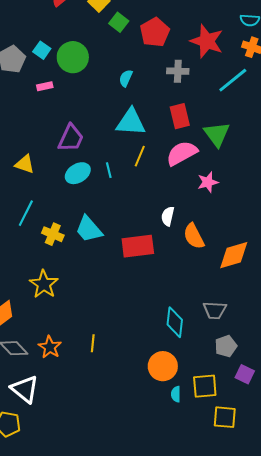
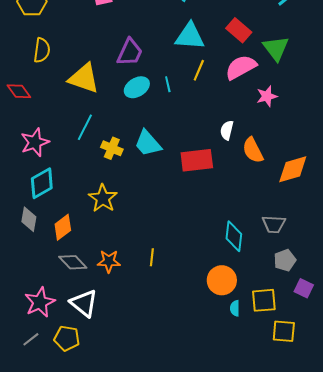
red rectangle: (180, 116) -> (239, 30), turned -35
yellow triangle: (25, 164) -> (84, 78), size x1.6
orange star: (50, 347) -> (109, 261), turned -30

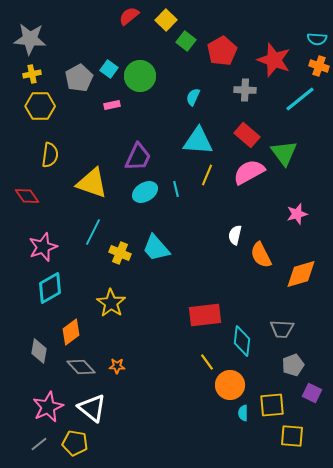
pink star: (267, 96) -> (297, 214), moved
red rectangle: (197, 160) -> (205, 315), moved
gray diamond: (29, 219) -> (39, 351), moved
yellow line: (152, 257) -> (207, 362), moved, turned -42
orange star: (109, 261) -> (117, 366), size x0.7

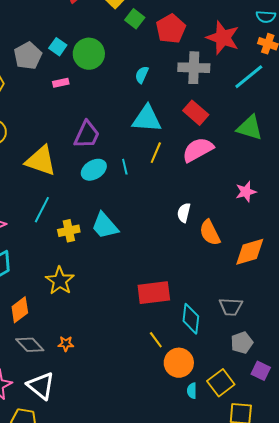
gray cross: (245, 90) -> (194, 68), size x1.4
green triangle: (284, 153) -> (250, 128), moved, turned -36
yellow cross: (120, 253) -> (69, 231), turned -35
yellow square: (272, 405) -> (221, 383), turned -32

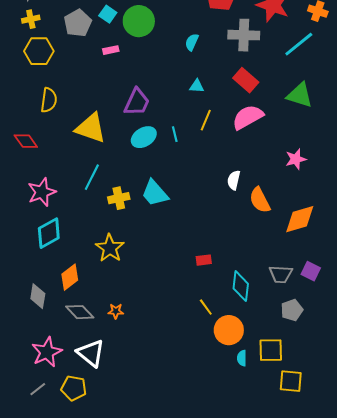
cyan triangle: (147, 119) -> (197, 86), size x0.5
red rectangle: (154, 293) -> (204, 260), size x0.5
purple square: (261, 371) -> (311, 271), moved
yellow square: (221, 383) -> (271, 350), turned 36

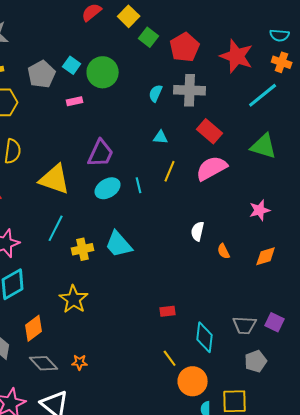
gray cross: (244, 35) -> (190, 90), moved
orange semicircle: (260, 200) -> (224, 251), size x0.6
orange diamond: (300, 219) -> (266, 256), moved, size x0.7

